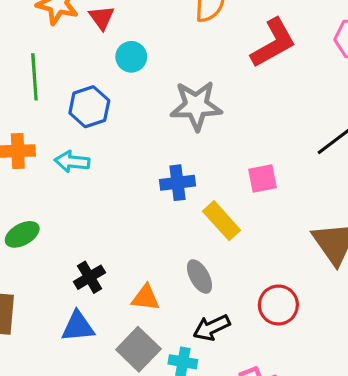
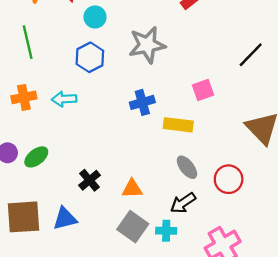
blue hexagon: (89, 107) -> (90, 57), moved
yellow rectangle: (222, 221) -> (178, 125), turned -32
gray ellipse: (199, 277) -> (187, 167), moved
blue triangle: (78, 327) -> (65, 219), moved

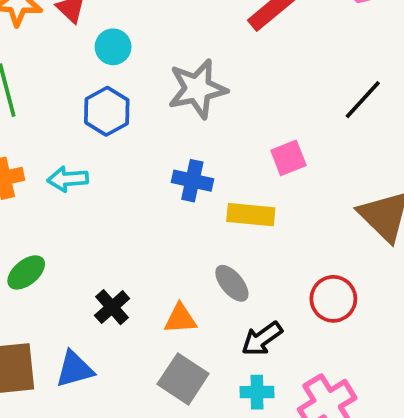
blue cross: (142, 102) -> (192, 181), turned 30
gray ellipse: (187, 167) -> (232, 283), moved
cyan cross: (166, 231) -> (257, 392), moved

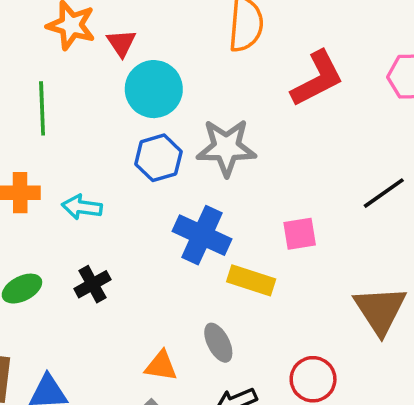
cyan circle: (113, 47) -> (154, 89), size x1.6
blue hexagon: (107, 111) -> (158, 158), moved
blue cross: (192, 181) -> (202, 235), size x1.4
black cross: (112, 307) -> (93, 284), moved

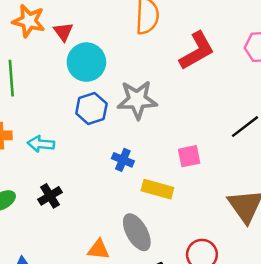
blue cross: (202, 235) -> (123, 160), size x0.6
gray ellipse: (218, 343) -> (137, 232), size x1.4

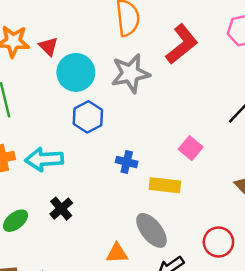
gray star: (137, 100) -> (130, 73), moved
cyan arrow: (41, 144) -> (44, 159), size x1.4
pink square: (189, 156) -> (191, 148), turned -30

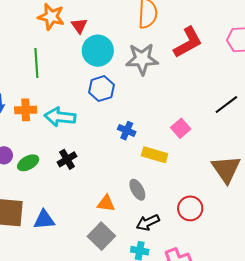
gray ellipse: (151, 230) -> (137, 190), size x0.7

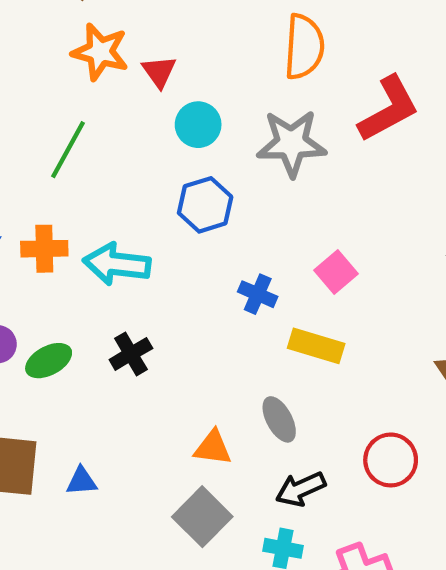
cyan circle: (98, 51) -> (198, 125), size x0.7
green line: (36, 63) -> (68, 150), turned 32
pink square: (181, 128) -> (336, 272), moved
blue triangle: (44, 220) -> (82, 481), size x0.7

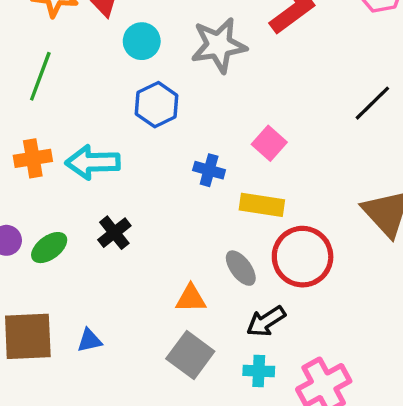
red circle: (391, 460) -> (303, 257), moved, size x1.4

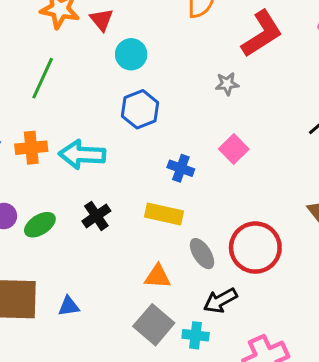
gray star: (219, 45) -> (227, 84), moved, size x0.5
yellow rectangle: (262, 205) -> (164, 214), moved
cyan cross: (259, 371) -> (196, 335), moved

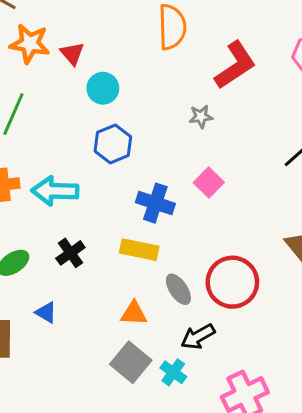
blue cross: (181, 168) -> (155, 203), size x1.4
blue triangle: (69, 306) -> (46, 312), moved, turned 40
cyan cross: (196, 335) -> (173, 372), turned 30

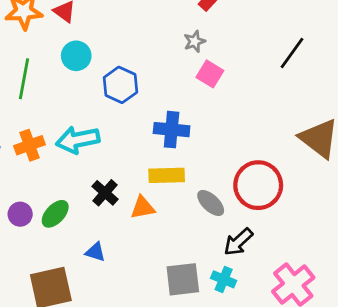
cyan circle: (103, 88) -> (76, 56), moved
pink square: (209, 182) -> (210, 74), moved
orange triangle: (134, 313) -> (143, 207), moved
gray square: (131, 362) -> (183, 279), turned -33

